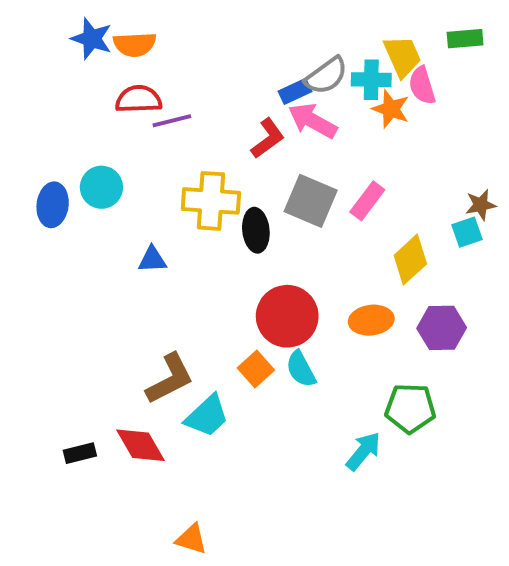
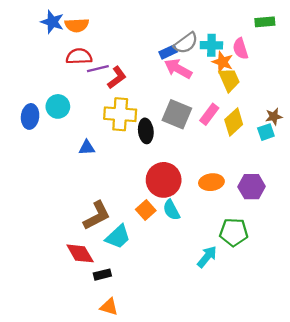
yellow trapezoid: (403, 56) -> (229, 80), moved
red L-shape: (268, 138) -> (117, 78), moved
yellow diamond: (410, 260) -> (234, 122), moved
black rectangle: (80, 453) -> (102, 275), moved

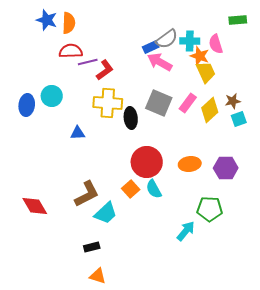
orange semicircle: (77, 25) -> (69, 23), turned -85
brown star: (274, 116) -> (233, 101), moved
red diamond: (80, 253) -> (35, 206), moved

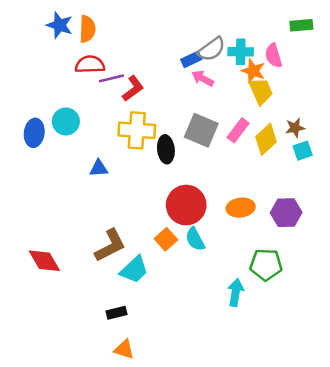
pink arrow: (160, 62) -> (203, 78), size x0.7
cyan arrow: (186, 231) -> (236, 292), turned -30

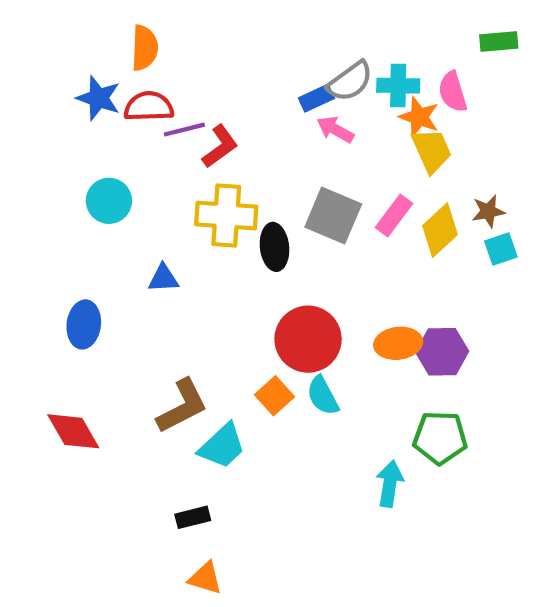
blue star: (60, 25) -> (98, 98), moved
blue ellipse: (34, 133) -> (84, 324), moved
purple hexagon: (286, 213) -> (442, 352), moved

